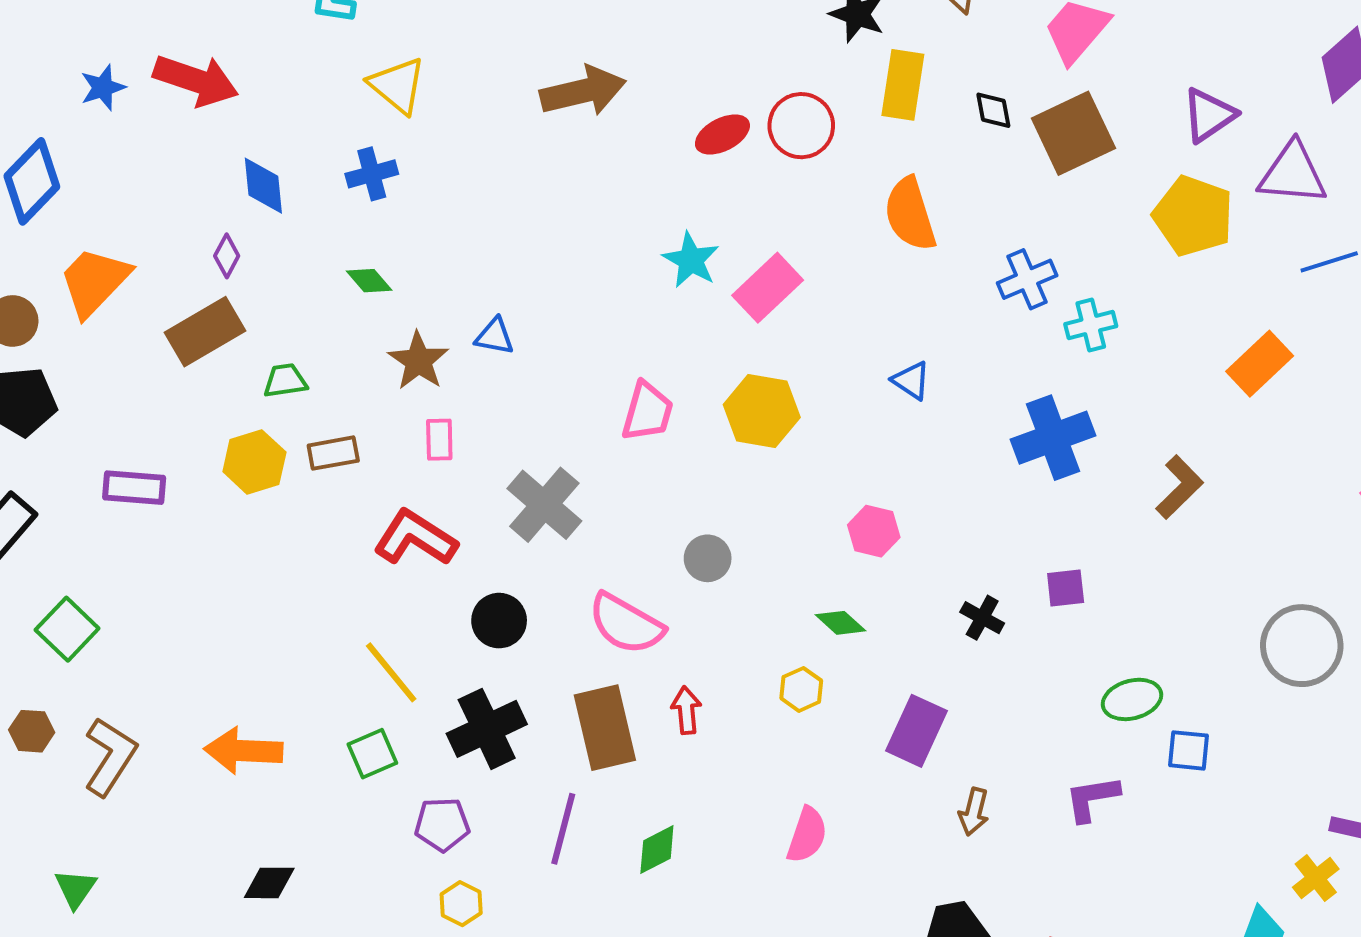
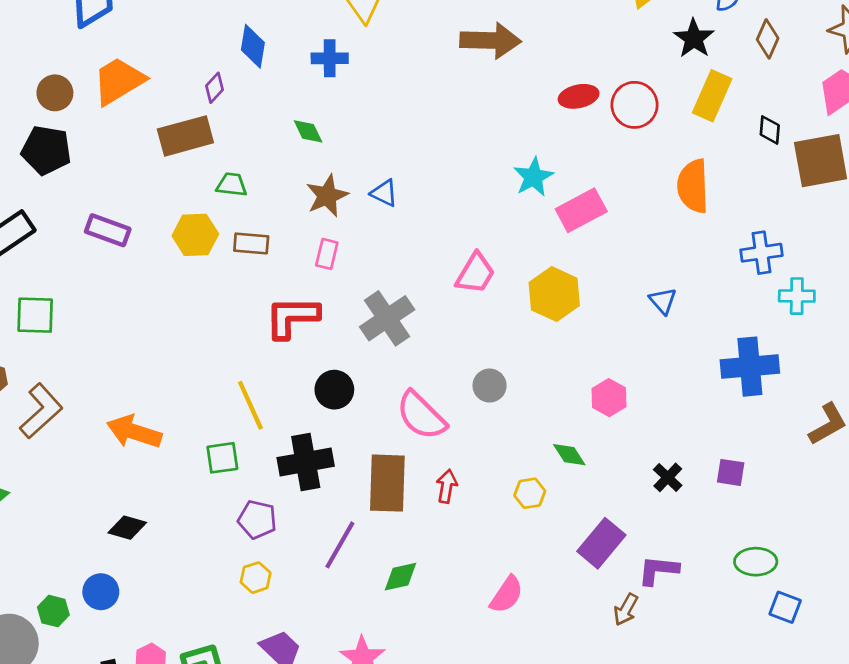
red L-shape: (415, 538) -> (292, 317), turned -48
green square: (67, 629) -> (35, 315), turned 33
purple L-shape: (1092, 798) -> (658, 570), moved

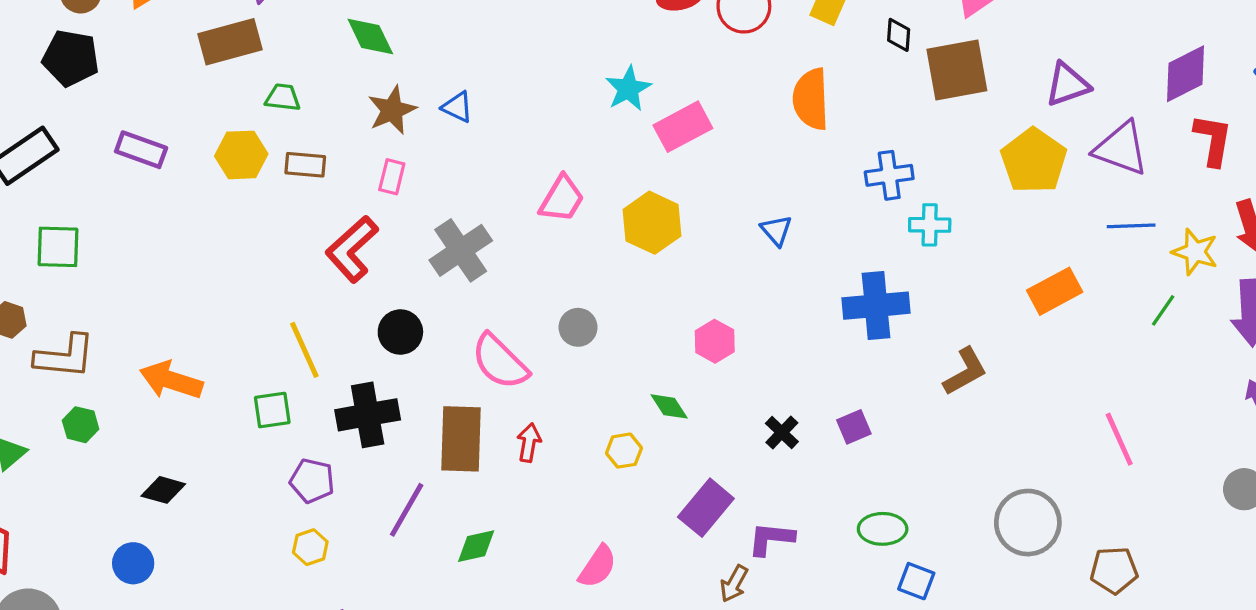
green diamond: (308, 131) -> (370, 36), size x1.4
red L-shape: (292, 317) -> (352, 249), turned -42
brown L-shape: (41, 411) -> (65, 356), turned 48
purple square: (731, 472) -> (854, 427), turned -32
green hexagon: (53, 611) -> (81, 425), moved

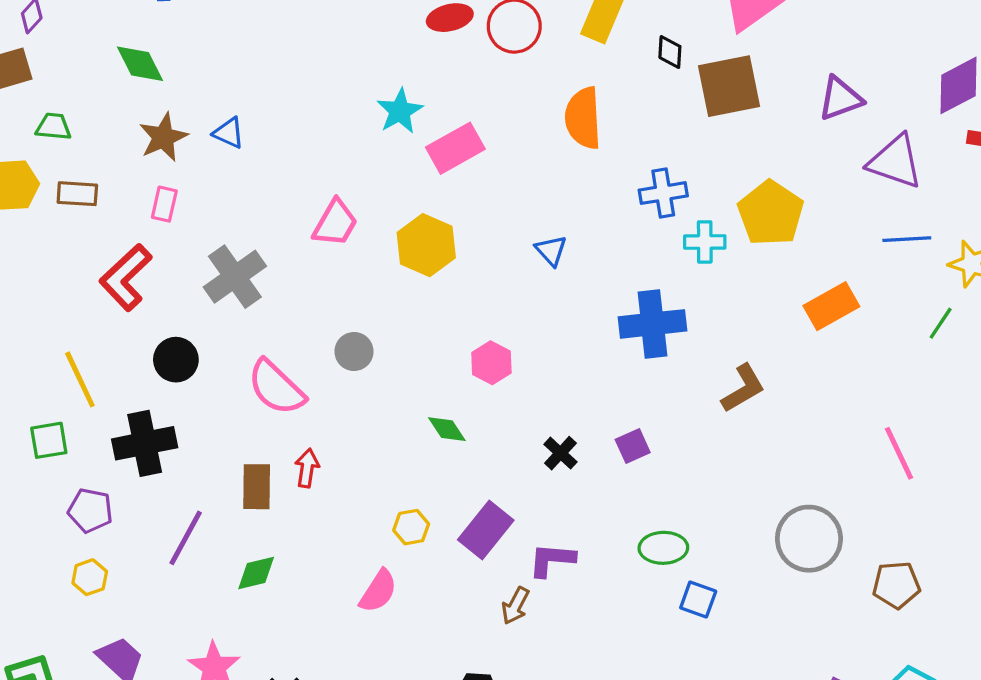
yellow pentagon: (1034, 161) -> (771, 213), moved
brown rectangle: (461, 439) -> (257, 487), moved, size x0.7
yellow hexagon: (624, 451) -> (411, 527), moved

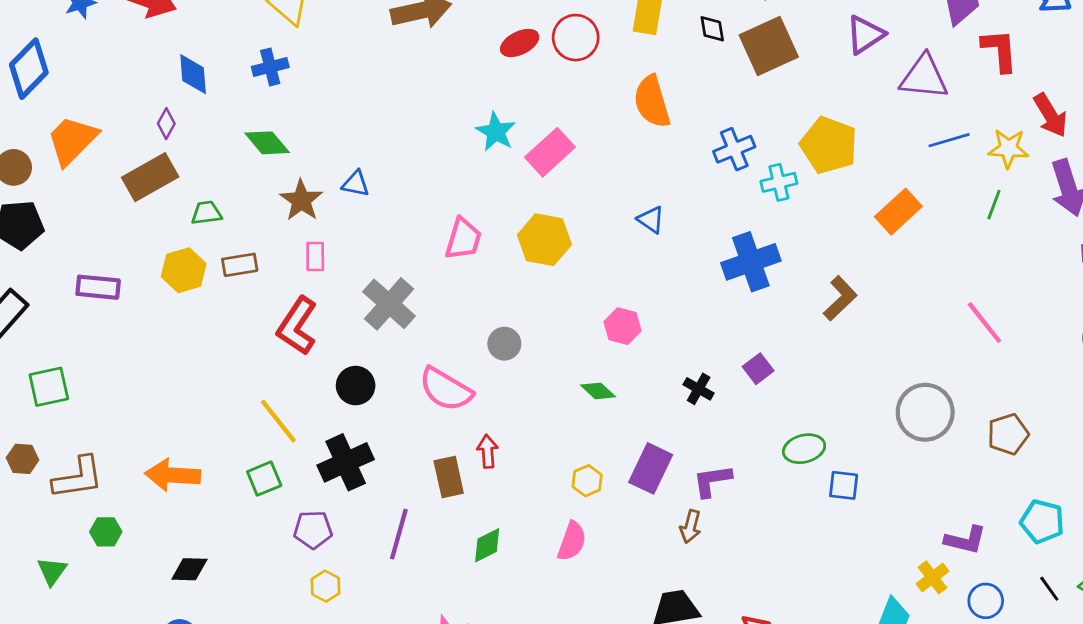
green diamond: (256, 573) -> (487, 545), moved

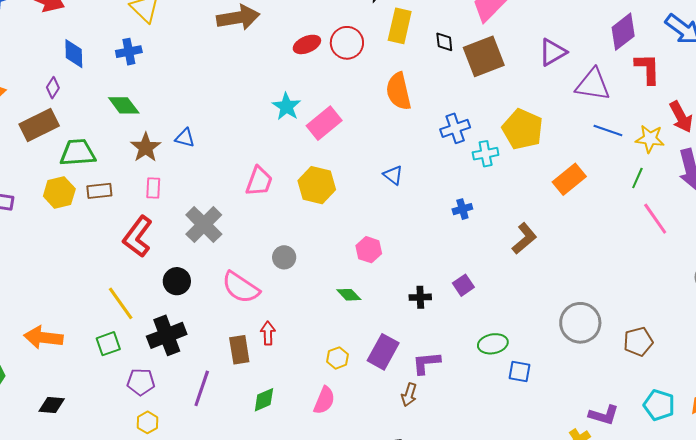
blue line: (949, 140) -> (608, 131), turned 32
green trapezoid: (206, 213) -> (78, 153), size x1.6
blue cross: (751, 262) -> (462, 209), size x0.5
pink line: (984, 323) -> (655, 219), moved
black cross: (699, 389) -> (420, 297), turned -35

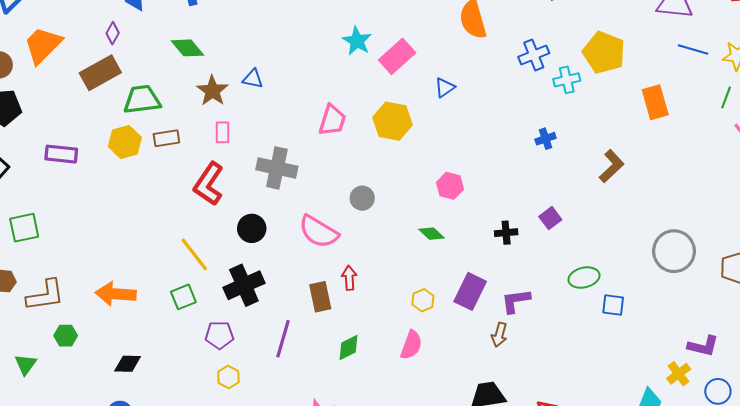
blue triangle: (393, 175) -> (445, 88), moved, turned 50
orange rectangle: (569, 179) -> (655, 102), turned -64
gray cross: (204, 225) -> (277, 168), turned -30

